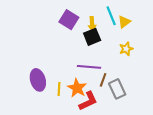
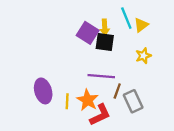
purple square: (69, 20) -> (88, 33), moved
black square: (92, 37) -> (105, 42), turned 30

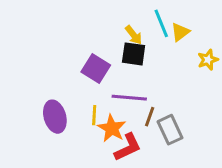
yellow arrow: (105, 27) -> (134, 35), turned -35
purple square: (88, 33) -> (96, 68), moved
yellow star: (143, 56) -> (208, 60), moved
yellow line: (67, 101) -> (94, 115), moved

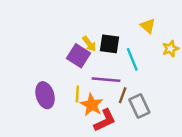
cyan line: (161, 23) -> (132, 59), moved
yellow triangle: (180, 32) -> (148, 26), turned -42
yellow arrow: (134, 35) -> (89, 44), moved

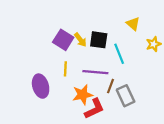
purple square: (78, 56) -> (63, 40), moved
yellow line: (77, 94) -> (65, 69), moved
orange star: (92, 105) -> (83, 95), turned 30

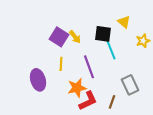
black square: (99, 40) -> (103, 34), moved
purple line: (95, 72) -> (89, 67), turned 65
brown line: (111, 86) -> (112, 102), moved
gray rectangle: (126, 96) -> (130, 85), moved

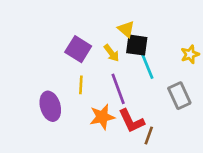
yellow triangle: (124, 22) -> (126, 29), moved
yellow arrow: (75, 37) -> (111, 53), moved
gray rectangle: (130, 85) -> (179, 96), moved
red L-shape: (88, 101) -> (131, 121), moved, turned 90

